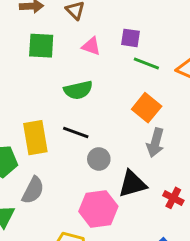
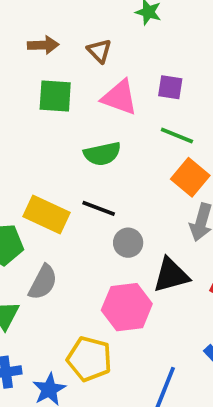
pink triangle: (91, 46) -> (120, 97), size x1.5
green line: (146, 64) -> (177, 136), moved
yellow rectangle: (35, 138) -> (47, 214), turned -56

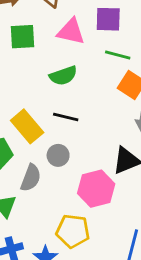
purple square: (170, 87) -> (108, 19), size x1.4
yellow rectangle: (47, 214) -> (27, 126), turned 32
gray circle: (128, 243) -> (58, 155), moved

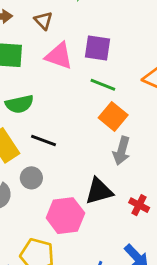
green semicircle: (63, 76) -> (19, 104), moved

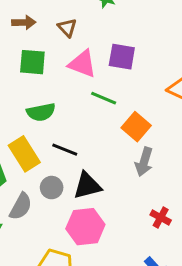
green line: (103, 85) -> (104, 98), moved
black triangle: (99, 191) -> (87, 186), moved

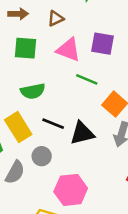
brown triangle: (67, 28) -> (56, 18), turned 48
black triangle: (87, 186) -> (82, 133), moved

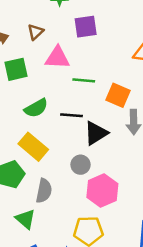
purple square: (102, 44) -> (86, 27), moved
black line: (53, 124) -> (72, 115), moved
gray circle: (42, 156) -> (81, 165), moved

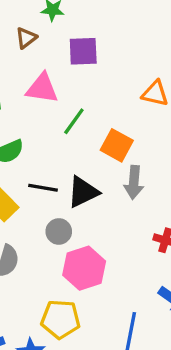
brown triangle: (36, 32) -> (26, 38), moved
green line: (84, 80) -> (74, 121), turned -65
black line: (72, 115) -> (43, 188), moved

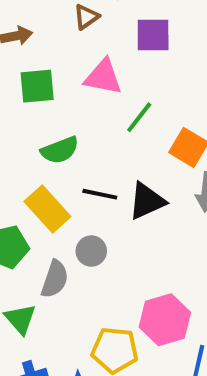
gray circle: (59, 231) -> (91, 251), moved
pink hexagon: (84, 268) -> (165, 320), moved

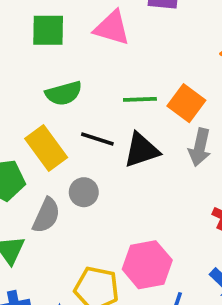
green line: (139, 117) -> (140, 99), moved, turned 44

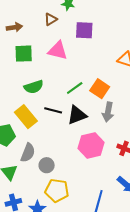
green line: (140, 99) -> (75, 88), turned -30
gray circle: (84, 192) -> (47, 165), moved
pink hexagon: (147, 265) -> (91, 145), moved

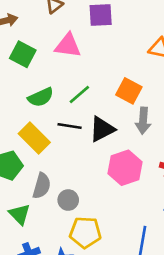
green square: (24, 54) -> (23, 54), turned 36
green line: (75, 88) -> (79, 94), moved

